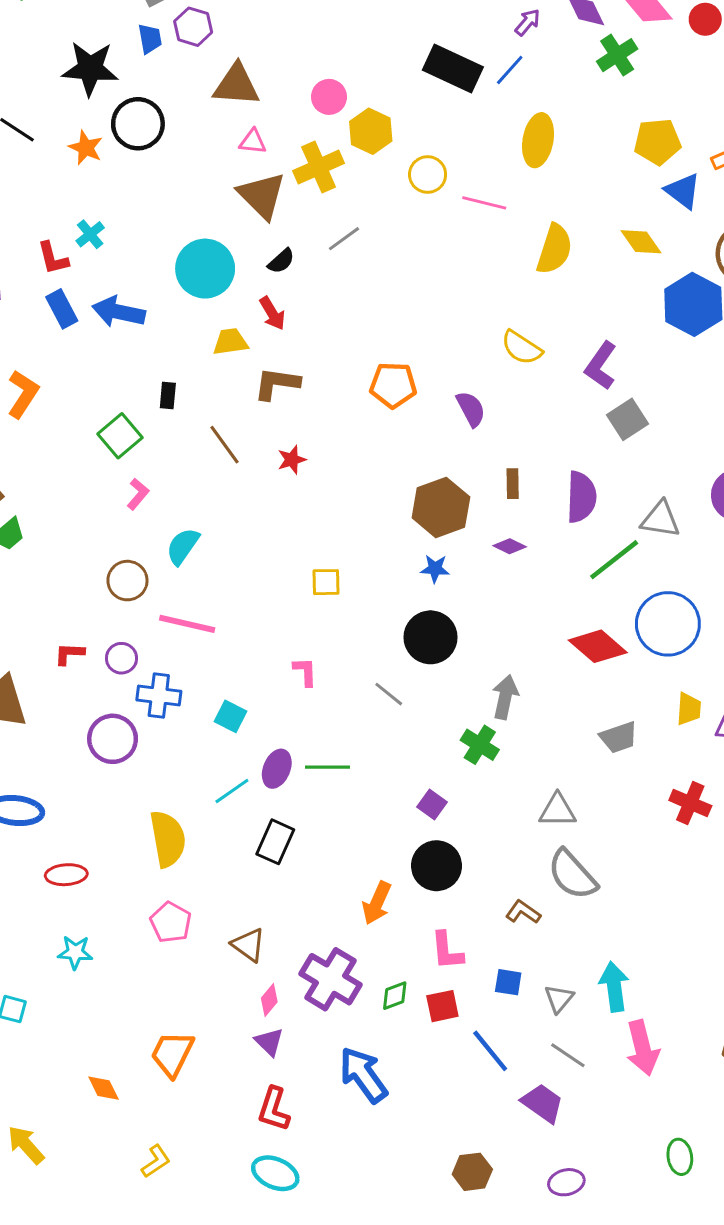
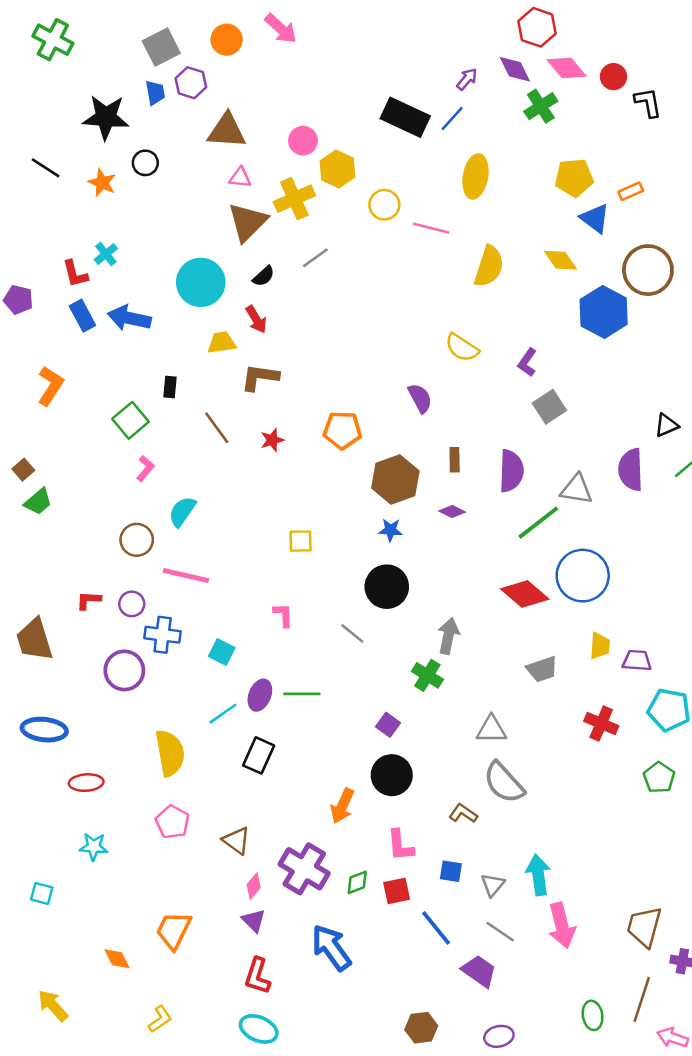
black circle: (138, 124) -> (145, 163), size x0.6
brown triangle: (262, 195) -> (248, 222), turned 30
purple L-shape: (601, 366) -> (527, 362), size x0.7
orange pentagon: (393, 385) -> (342, 430), moved

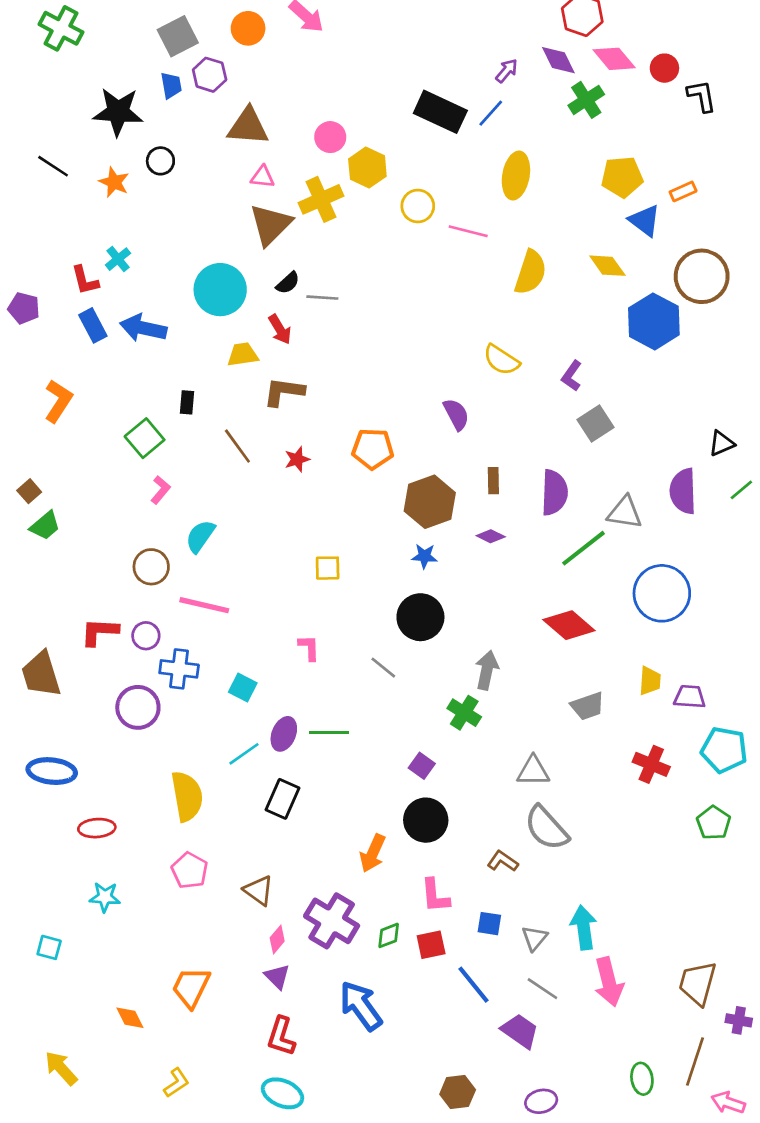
gray line: (315, 258) -> (322, 298), moved, turned 40
blue circle: (583, 576) -> (662, 593), moved
red L-shape: (89, 600) -> (99, 632), size x1.4

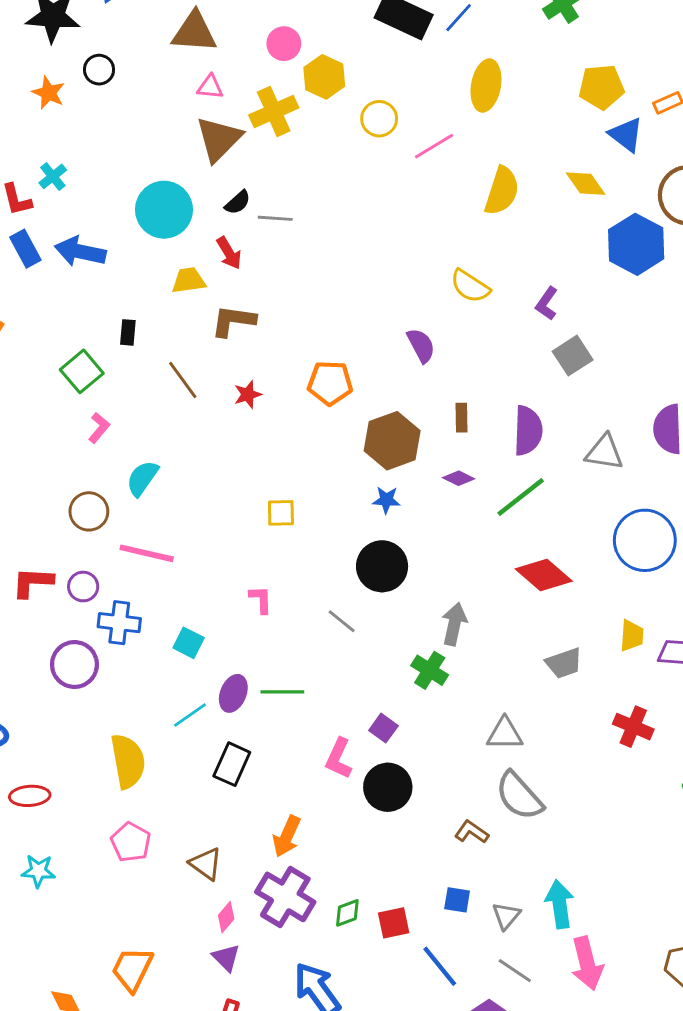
pink line: (468, 231) -> (434, 146), turned -45
green line: (584, 548) -> (521, 497), moved
orange arrow: (373, 853) -> (287, 836), moved
pink L-shape: (435, 896) -> (339, 758), moved, turned 30

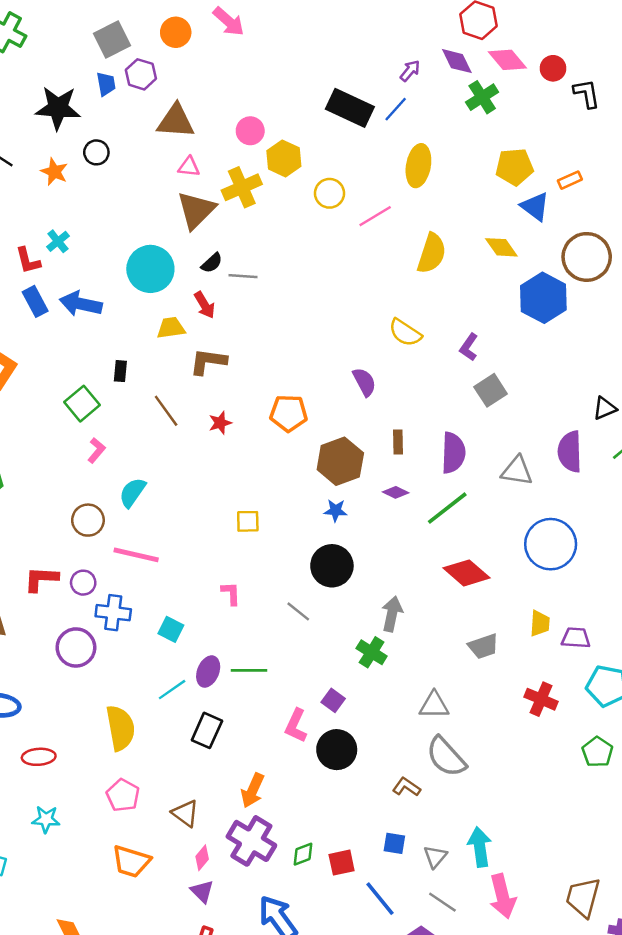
orange trapezoid: (132, 969) -> (131, 861), moved, turned -99

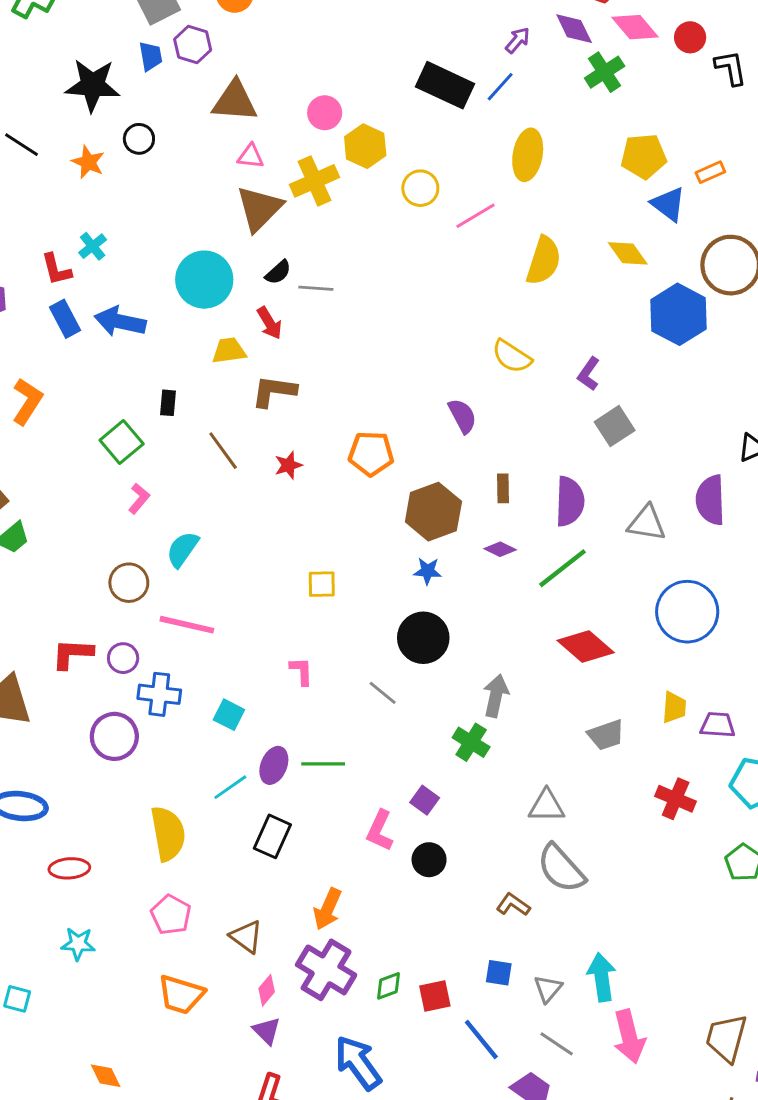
black circle: (337, 750) -> (429, 860), size x0.7

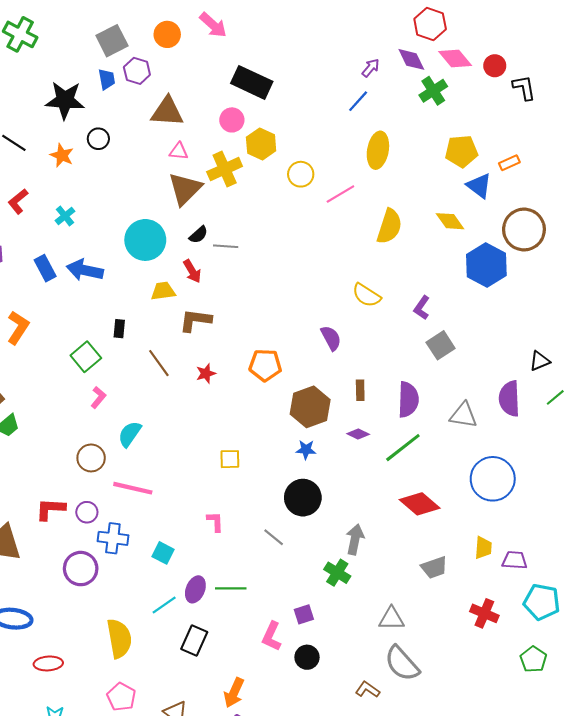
black rectangle: (445, 85) -> (252, 82), moved
red L-shape: (56, 269) -> (18, 201), moved, turned 65
purple square: (425, 800) -> (304, 614), turned 36

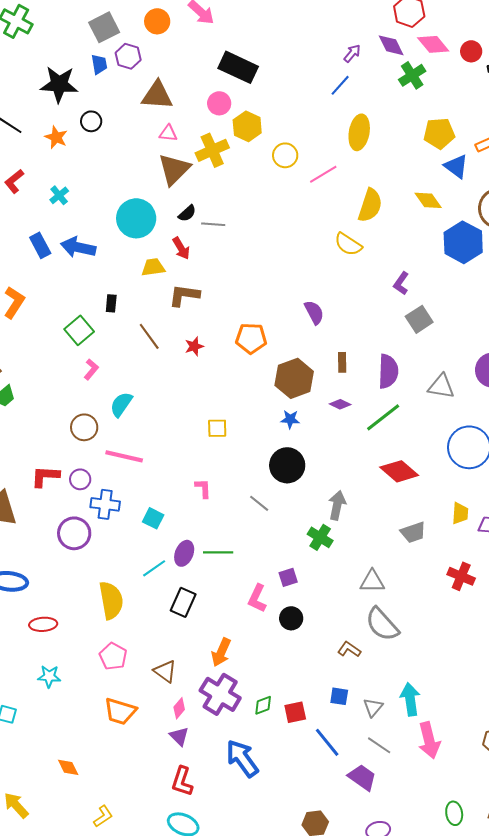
yellow semicircle: (366, 295) -> (348, 244), moved

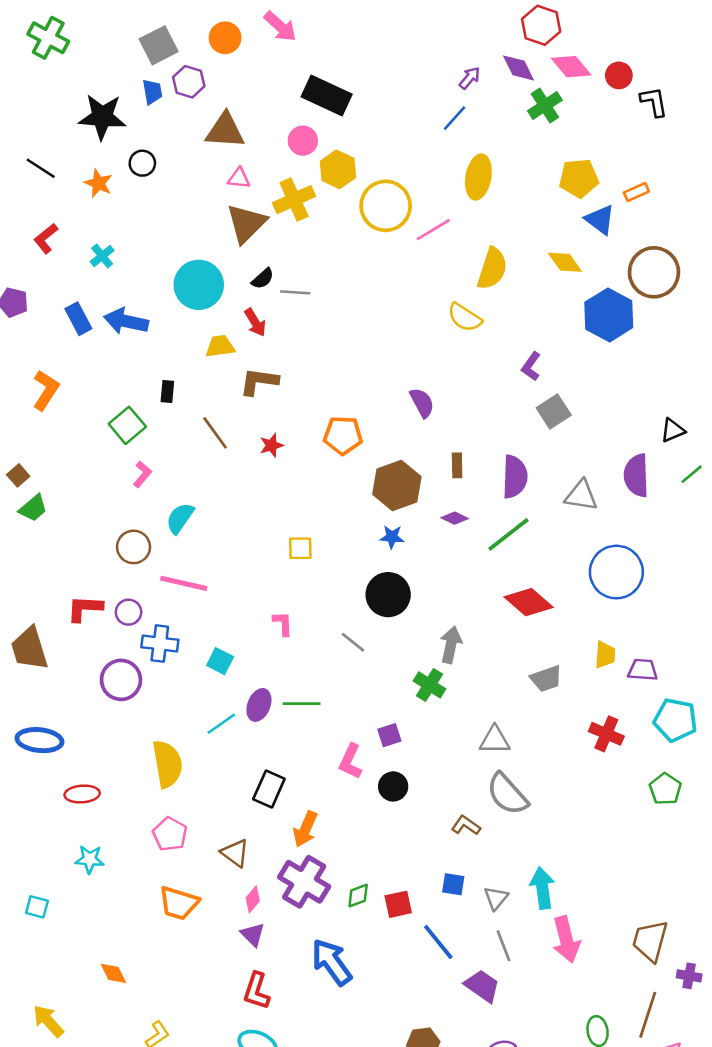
yellow circle: (285, 155) -> (386, 206), size x1.6
black rectangle: (183, 602) -> (269, 789), moved
gray line: (379, 745) -> (503, 946), turned 35

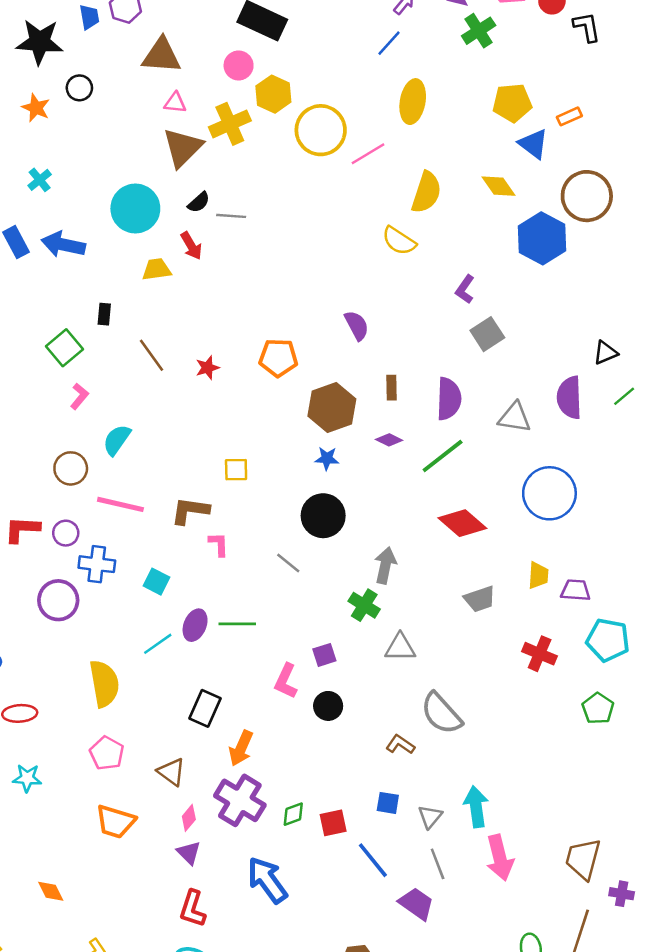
brown L-shape: (259, 381) -> (190, 511), moved
gray triangle: (495, 740) -> (400, 647), moved

